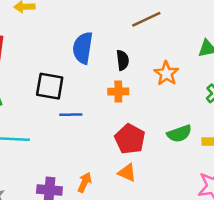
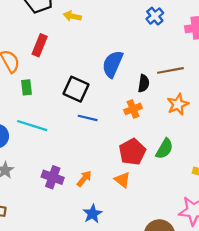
brown line: (146, 19) -> (170, 70), moved
orange cross: (118, 91) -> (133, 109), turned -36
green semicircle: (179, 134) -> (164, 149), moved, turned -55

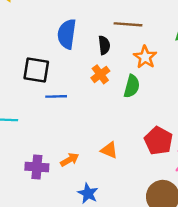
brown line: (170, 70) -> (128, 24), turned 30
green semicircle: (164, 149) -> (132, 86), moved
red pentagon: (132, 152) -> (159, 141), moved
orange arrow: (84, 179) -> (70, 160), turned 36

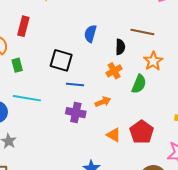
blue semicircle: (67, 34) -> (90, 34), size x0.7
red pentagon: (159, 141) -> (142, 132), moved
orange arrow: (70, 160) -> (103, 102), moved
purple cross: (37, 167) -> (76, 113), moved

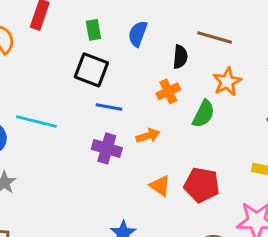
green rectangle: (17, 65) -> (93, 30), moved
red pentagon: (142, 132) -> (202, 185), turned -30

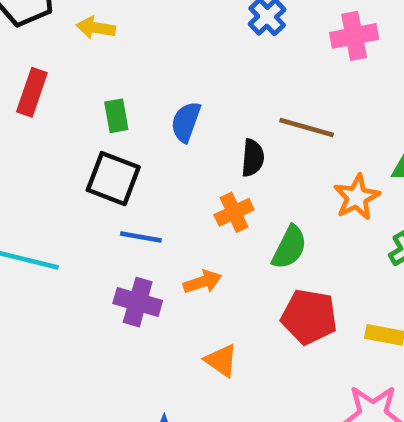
orange star: (227, 82) -> (357, 197), moved
red pentagon: (202, 185) -> (309, 317), moved

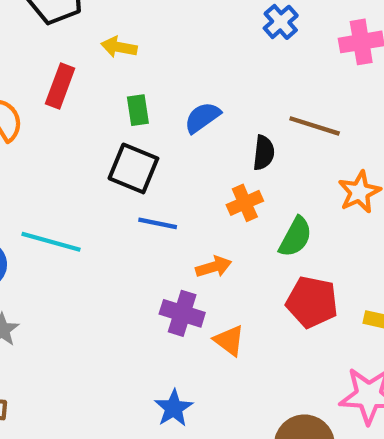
yellow arrow: (96, 28) -> (119, 47), moved
blue semicircle: (186, 122) -> (202, 117), turned 33
purple cross: (138, 302) -> (182, 313), moved

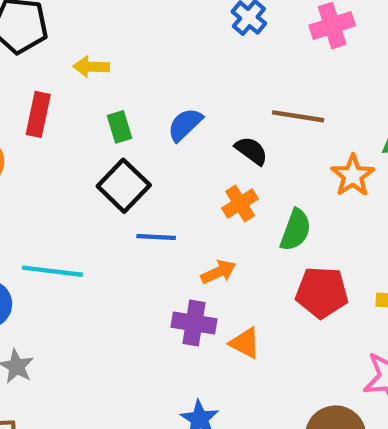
black semicircle: (264, 153) -> (251, 151), turned -52
black square: (133, 168) -> (124, 186), turned 30

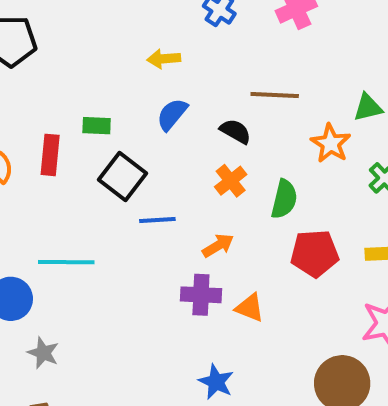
yellow arrow: (91, 67) -> (164, 59), moved
red rectangle: (38, 114) -> (50, 155), moved
green rectangle: (119, 127) -> (97, 126), moved, turned -64

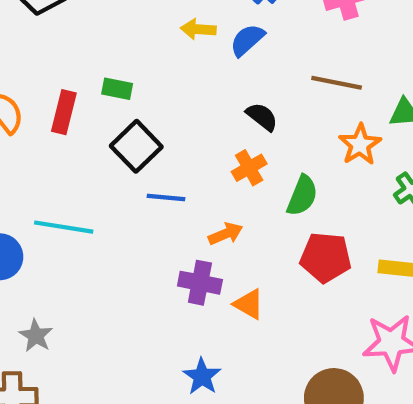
brown line: (275, 95) -> (337, 83), moved
blue semicircle: (172, 114) -> (247, 40), moved
gray star: (43, 353) -> (36, 336), moved

